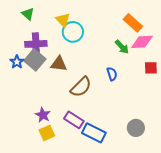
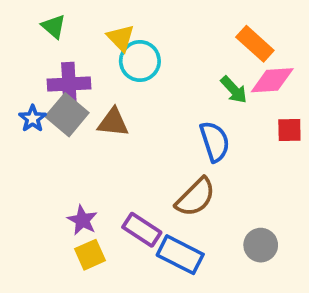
blue semicircle: (112, 74) -> (215, 142), size x1.5
brown semicircle: (81, 87) -> (195, 197), moved

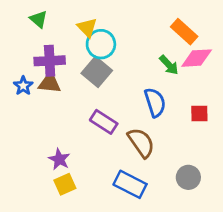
gray square: (67, 115) -> (97, 72), moved
brown triangle: (113, 122) -> (50, 83), moved
red square: (289, 130) -> (199, 114), moved
brown semicircle: (195, 197) -> (141, 143), turned -80
purple rectangle: (142, 230) -> (104, 122), moved

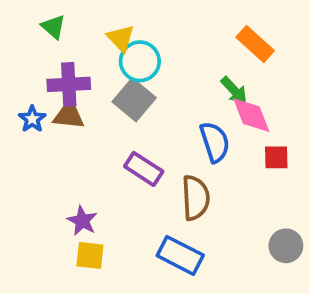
pink diamond: (197, 58) -> (251, 115), moved, turned 72
brown semicircle: (141, 143) -> (196, 198), turned 32
gray circle: (188, 177) -> (286, 246), moved
yellow square: (65, 184) -> (90, 255), turned 30

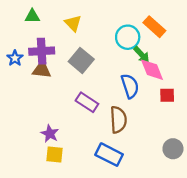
green triangle: (53, 27) -> (32, 16), turned -42
cyan circle: (140, 61) -> (128, 37), moved
blue star: (32, 119) -> (15, 58), moved

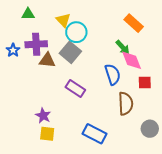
cyan circle: (128, 37) -> (76, 32), moved
brown triangle: (42, 70) -> (47, 60), moved
brown semicircle: (118, 120) -> (126, 104), moved

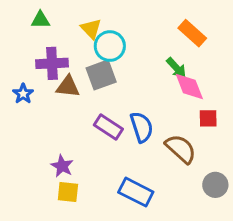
blue star: (13, 50) -> (23, 94), moved
gray square: (70, 52) -> (101, 75), turned 30
blue semicircle: (113, 74) -> (142, 127), moved
brown semicircle: (126, 104) -> (181, 149), turned -45

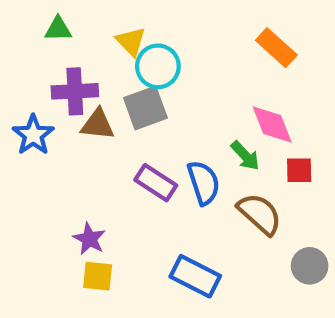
green arrow: (176, 68) -> (245, 156), moved
blue star: (23, 94) -> (33, 135), size x1.4

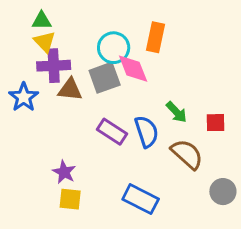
yellow triangle: (131, 41) -> (45, 42), moved
orange rectangle: (276, 48) -> (156, 37), moved, turned 60
pink diamond: (272, 125) -> (133, 69), moved

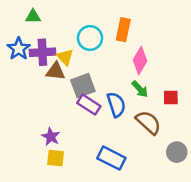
yellow triangle: (45, 42) -> (65, 57), moved
pink diamond: (133, 69) -> (140, 61), moved, turned 52
gray square: (105, 78) -> (83, 86), moved
blue star: (24, 97) -> (19, 49), moved

